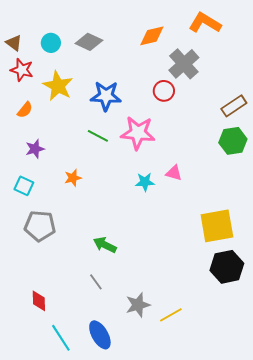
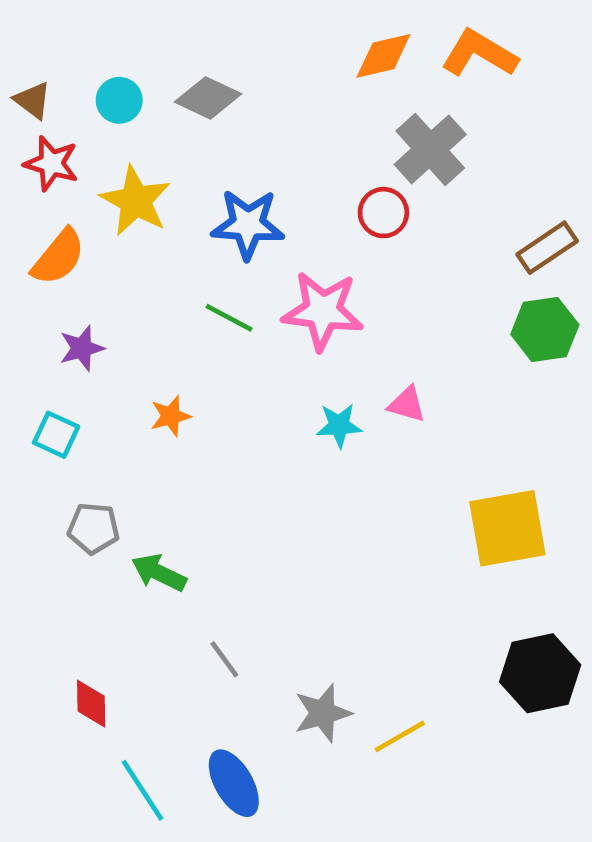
orange diamond: (152, 36) -> (383, 56), moved
orange semicircle: (25, 110) -> (58, 257), size x1.5
gray pentagon: (40, 226) -> (93, 528), size x0.7
green arrow: (105, 245) -> (159, 573), moved
black hexagon: (227, 267) -> (540, 673), moved

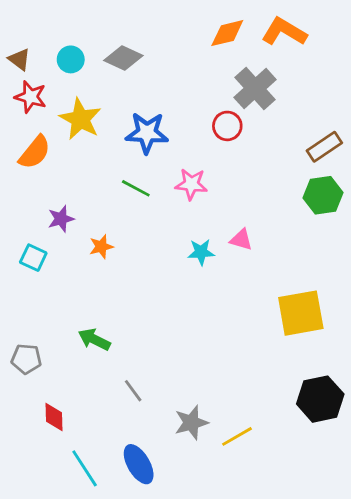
pink star: (323, 311) -> (191, 184), size x0.7
purple star: (82, 348) -> (61, 219), moved
gray pentagon: (93, 528) -> (26, 359), moved

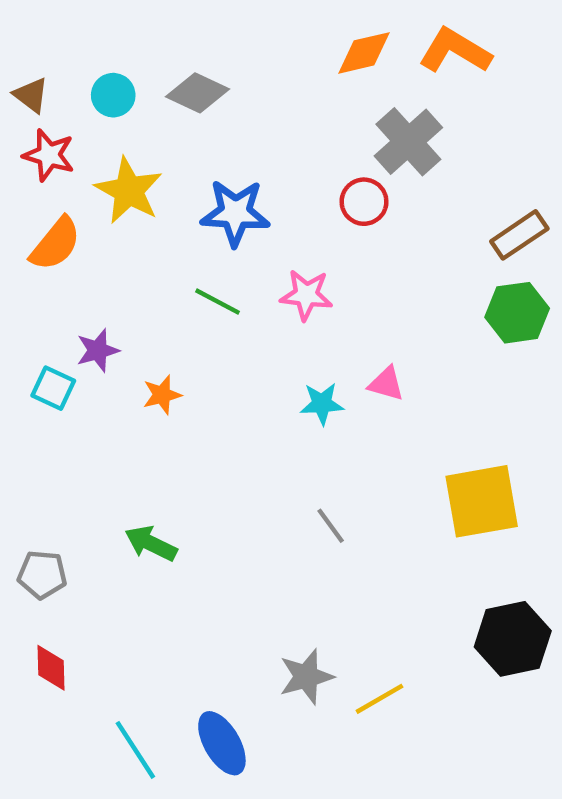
cyan square: (33, 258) -> (53, 388), moved
gray line: (133, 391) -> (331, 526), moved
red diamond: (54, 417) -> (51, 668), moved

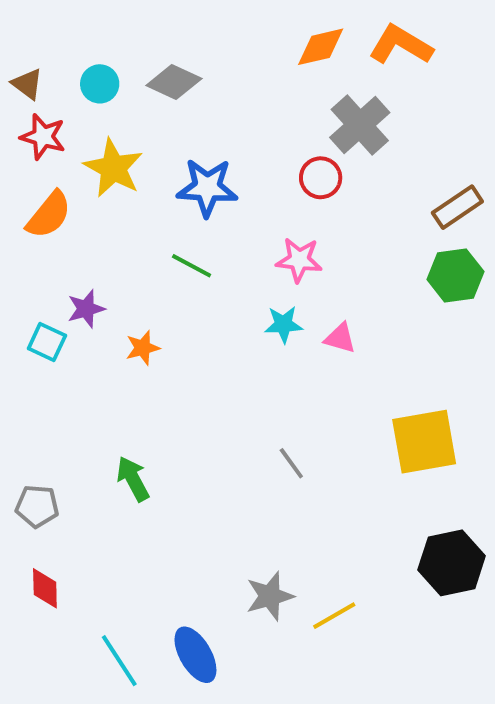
pink star: (306, 295) -> (299, 260), moved
cyan star: (322, 404) -> (283, 324), moved
green arrow: (151, 543) -> (133, 479), turned 36

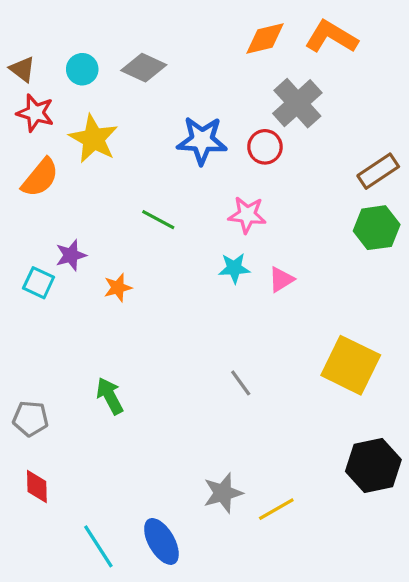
blue star: (207, 188) -> (202, 140), moved
pink triangle: (340, 338) -> (281, 279), turned -48
yellow square: (424, 442) -> (351, 365), turned 36

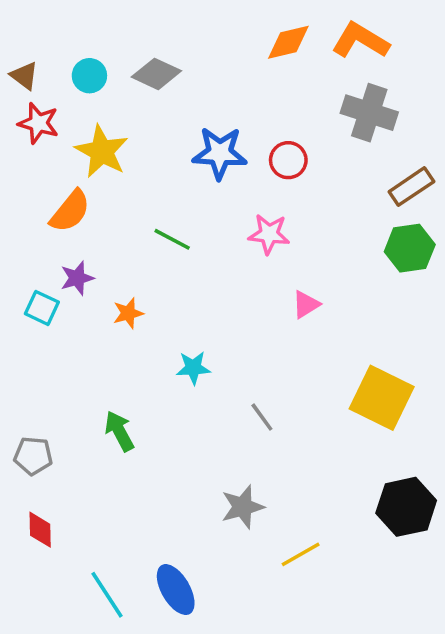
gray cross: (297, 103) -> (369, 113), moved, turned -30
orange semicircle: (40, 178) -> (70, 211), moved
cyan star: (234, 268) -> (193, 368), moved
gray star: (223, 493) -> (243, 507), moved

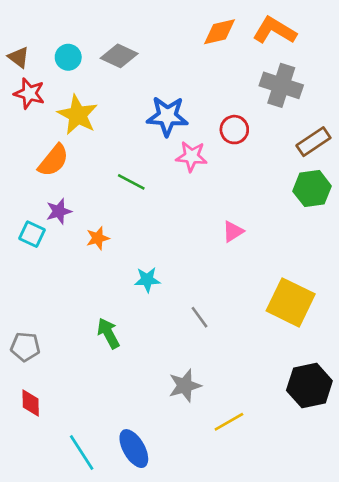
red circle: (288, 160) -> (234, 130), moved
pink star: (269, 234) -> (191, 156), moved
green arrow: (119, 431) -> (108, 333), moved

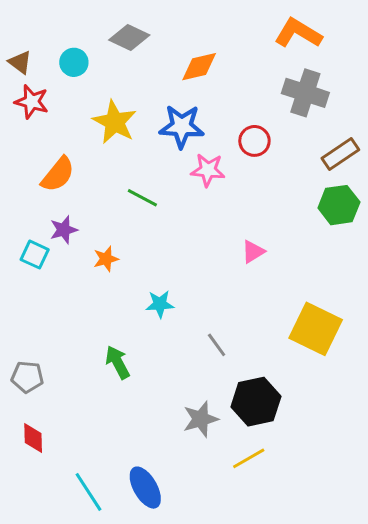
orange diamond: (220, 32) -> (199, 67), moved
gray diamond: (119, 56) -> (129, 38), moved
yellow star: (78, 115) -> (115, 122), moved
black hexagon: (309, 386) -> (256, 402), moved

